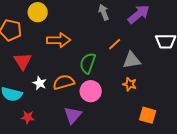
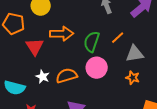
red triangle: (23, 61) -> (35, 47), moved
green semicircle: (88, 63) -> (92, 42), moved
pink circle: (91, 91) -> (97, 68), moved

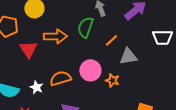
green semicircle: (92, 42) -> (85, 27), moved
white star: (43, 77) -> (36, 87), moved
orange star: (133, 78) -> (112, 80), moved

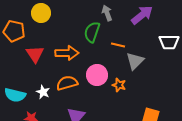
orange arrow: (55, 36) -> (67, 53), moved
orange line: (111, 40) -> (118, 45), turned 56
gray triangle: (128, 56) -> (135, 61), turned -36

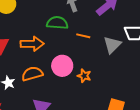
green semicircle: (92, 32) -> (57, 23), turned 75
gray triangle: (135, 61) -> (112, 45), moved

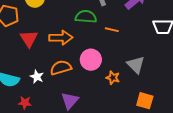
gray triangle: (112, 45) -> (136, 65), moved, turned -30
orange star: (84, 76) -> (113, 78), moved

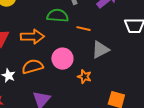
gray triangle: (136, 65) -> (100, 50), moved, turned 48

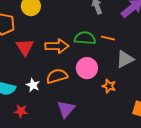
green semicircle: (57, 16) -> (85, 38), moved

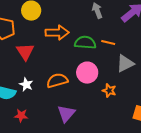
orange arrow: (57, 46) -> (57, 33), moved
white star: (33, 85) -> (26, 85), moved

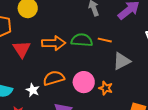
orange arrow: (57, 33) -> (54, 43), moved
pink circle: (87, 73) -> (84, 82), moved
white star: (26, 85) -> (33, 90), moved

